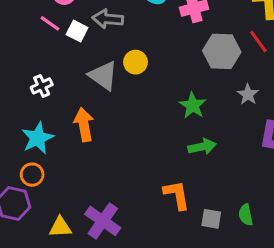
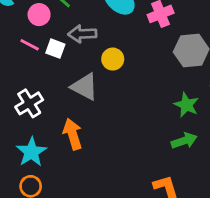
yellow circle: (136, 62) -> (113, 59), moved
white cross: (42, 86) -> (29, 103), size x1.4
green star: (193, 105) -> (186, 105), moved

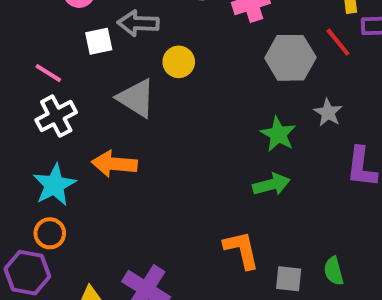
pink line: (30, 45) -> (48, 73), moved
white square: (55, 49) -> (99, 41), turned -36
orange arrow: (73, 134) -> (114, 164), turned -72

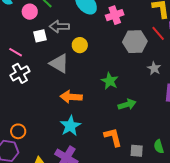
green star: (278, 134) -> (110, 81), moved
orange arrow: (114, 164) -> (71, 97), moved
cyan star: (54, 185) -> (70, 126), moved

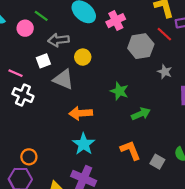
white square: (40, 36) -> (43, 61), moved
white cross: (20, 73) -> (23, 95), turned -30
gray square: (137, 151) -> (157, 162), turned 32

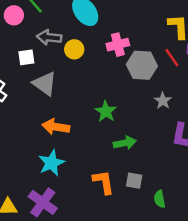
pink cross: (116, 21) -> (118, 45), moved
yellow circle: (83, 57) -> (74, 49), moved
gray square: (157, 162) -> (134, 181), moved, turned -32

